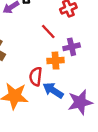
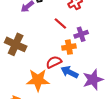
red semicircle: (36, 77) -> (54, 62), turned 63

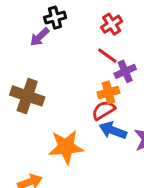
red line: (60, 24) -> (107, 56), moved
red semicircle: (54, 62) -> (103, 110), moved

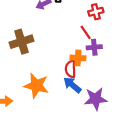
brown cross: (27, 96) -> (21, 42), turned 35
red semicircle: (103, 110) -> (71, 69), turned -77

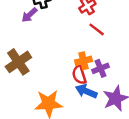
red line: (86, 32) -> (97, 29), moved
purple cross: (94, 47) -> (101, 68), moved

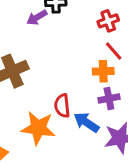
orange cross: (84, 61) -> (103, 71), moved
red semicircle: (79, 75) -> (62, 106), moved

